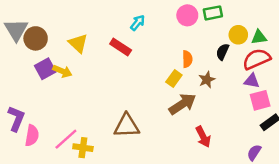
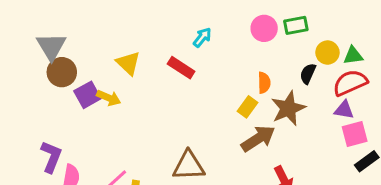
brown circle: (36, 38) -> (62, 72), moved
brown star: (207, 80) -> (288, 108), size x1.6

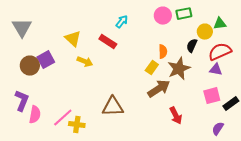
green triangle: (353, 56) -> (220, 24), moved
brown circle: (62, 72) -> (30, 66), moved
yellow arrow: (109, 98) -> (85, 62), moved
pink square: (355, 134) -> (212, 96), moved

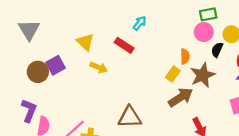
pink circle: (163, 16) -> (204, 32), moved

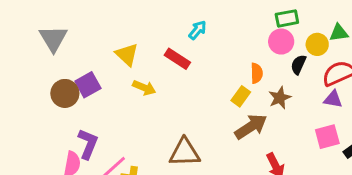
brown star: (203, 75) -> (280, 98), size x0.7
purple L-shape: (29, 111) -> (88, 144), moved

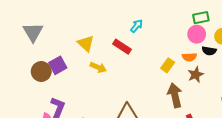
black semicircle: (298, 65) -> (209, 51), turned -104
orange semicircle: (257, 73) -> (189, 57), moved, turned 88
yellow rectangle: (241, 96) -> (168, 65), moved
brown arrow: (251, 127) -> (175, 95), turned -70

